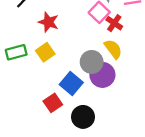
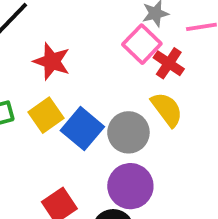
purple circle: (102, 75) -> (130, 186), moved
blue square: (71, 83) -> (82, 129), moved

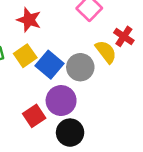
red cross: (169, 63) -> (124, 36), moved
purple circle: (130, 186) -> (61, 101), moved

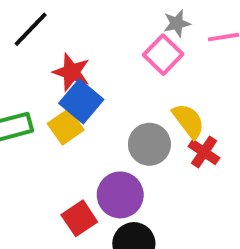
red cross: (124, 36) -> (204, 152), moved
blue square: (50, 65) -> (81, 101), moved

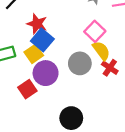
pink square: (163, 55) -> (95, 31), moved
purple circle: (120, 195) -> (46, 73), moved
red square: (79, 218) -> (27, 89), moved

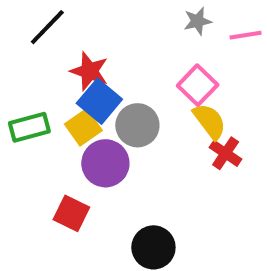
gray circle: (80, 63) -> (137, 125), moved
red square: (27, 89) -> (71, 213), moved, turned -30

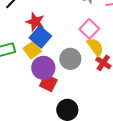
gray circle: (137, 125) -> (70, 59), moved
red square: (71, 213) -> (48, 83), moved

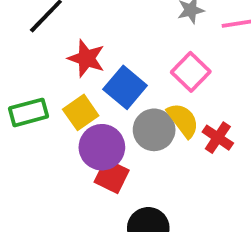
blue square: (40, 37) -> (125, 87), moved
yellow semicircle: (95, 47) -> (183, 120), moved

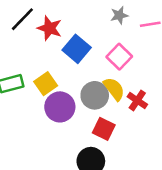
red star: (86, 58) -> (50, 28), moved
blue square: (125, 87) -> (77, 49), moved
red square: (112, 176) -> (104, 129), moved

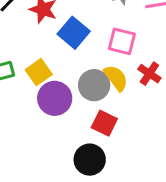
pink square: (119, 57) -> (122, 41), turned -30
red cross: (137, 100) -> (149, 74), moved

